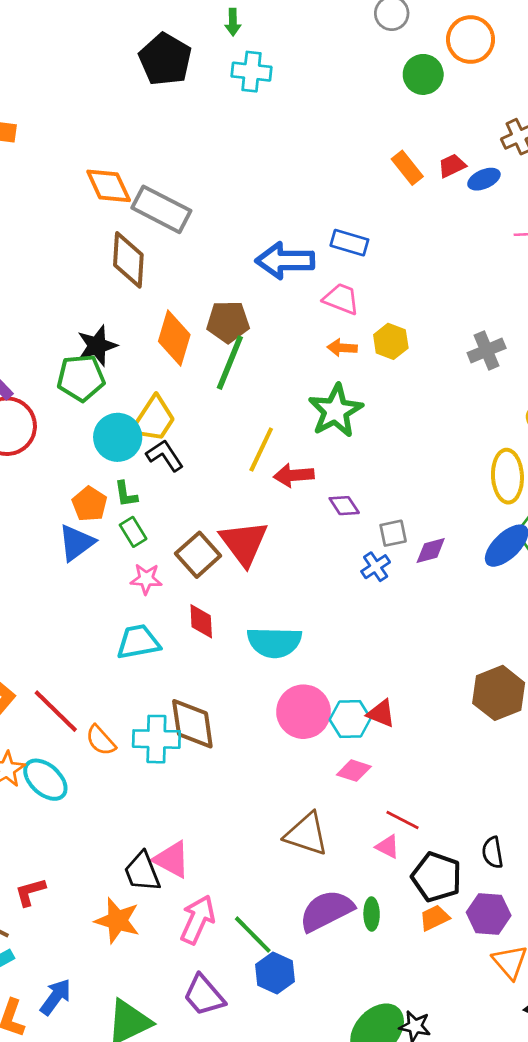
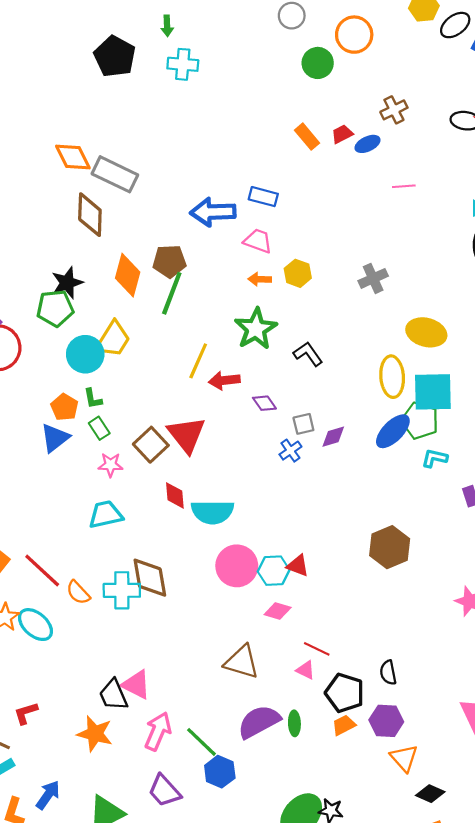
black L-shape: (165, 456) -> (308, 354), moved
red diamond: (201, 621) -> (175, 495), moved

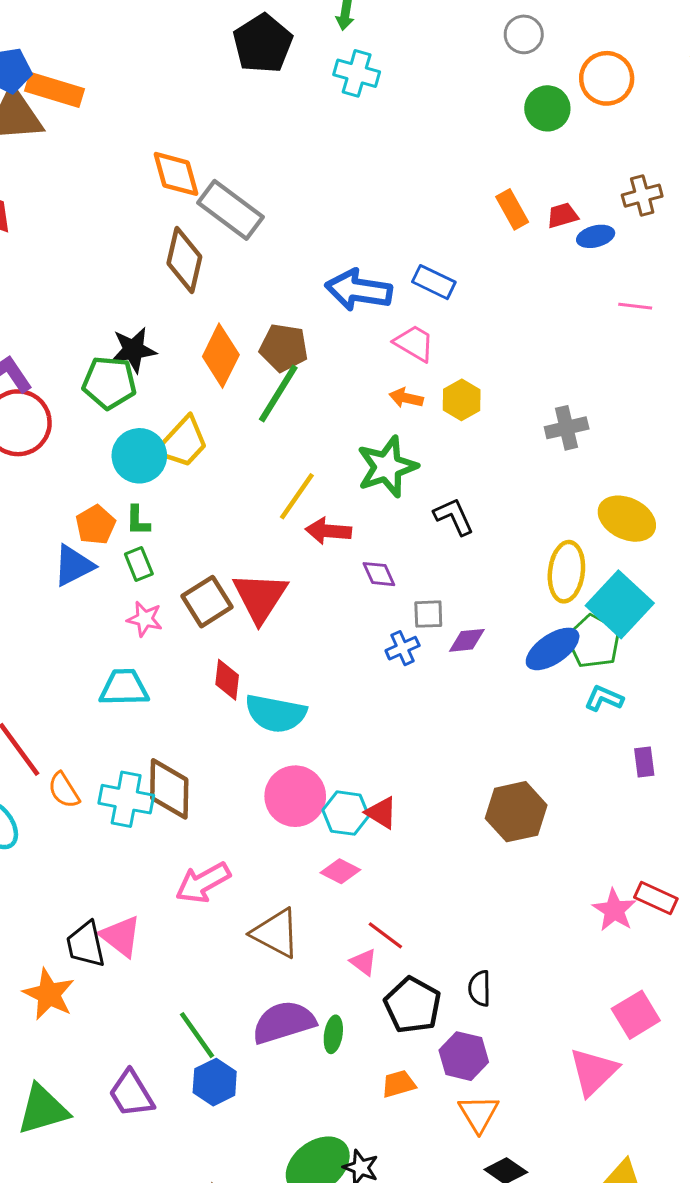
cyan square: (433, 392) -> (620, 604), turned 33
orange trapezoid: (344, 725) -> (399, 1084), moved
pink arrow: (158, 731) -> (203, 883), moved, turned -153

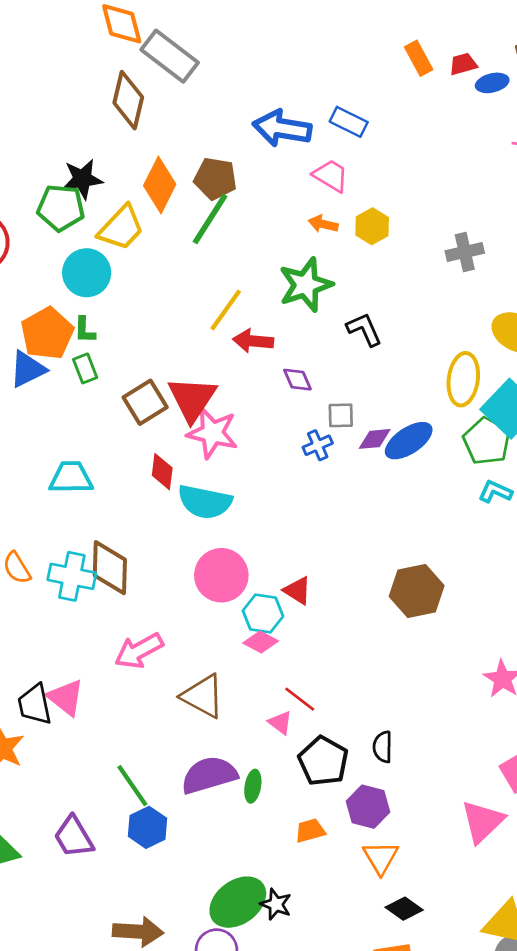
yellow trapezoid: (183, 442) -> (121, 228), moved
orange pentagon: (95, 525) -> (47, 333), size x1.5
pink star: (145, 619) -> (212, 433), moved, size x1.6
blue ellipse: (553, 649) -> (409, 441), moved
cyan hexagon: (346, 813) -> (263, 614), moved

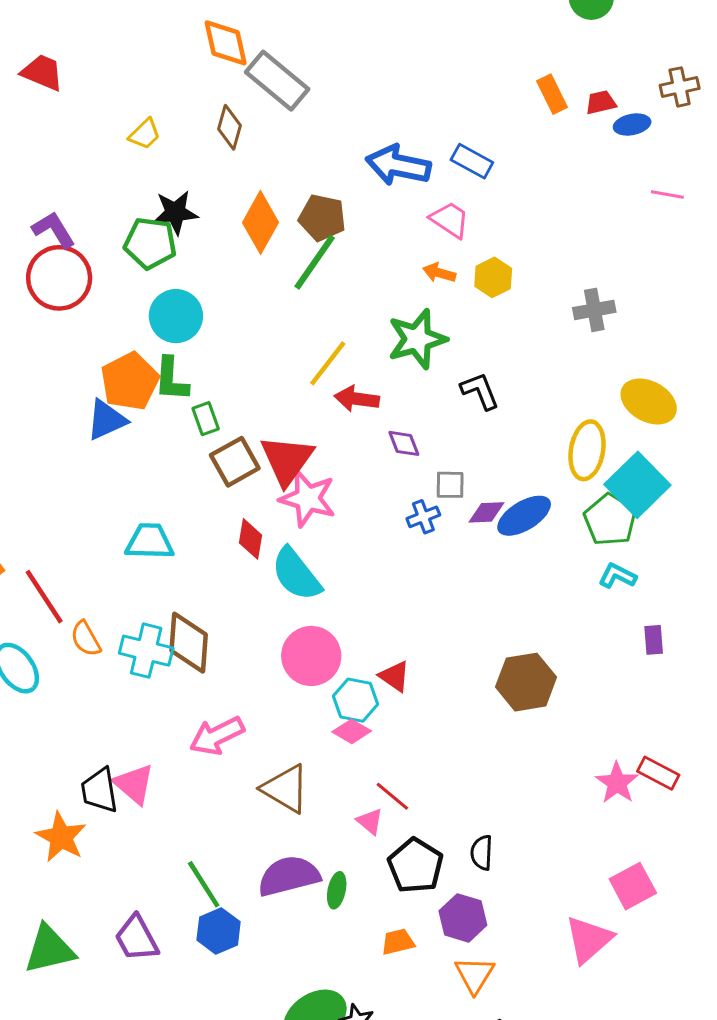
brown diamond: (128, 100) -> (230, 127), size x0.7
yellow trapezoid: (121, 228) -> (145, 134), moved, size x0.6
green L-shape: (85, 330) -> (171, 379), size x1.5
green rectangle: (85, 368) -> (206, 419), moved
cyan semicircle: (205, 502) -> (296, 574), turned 38

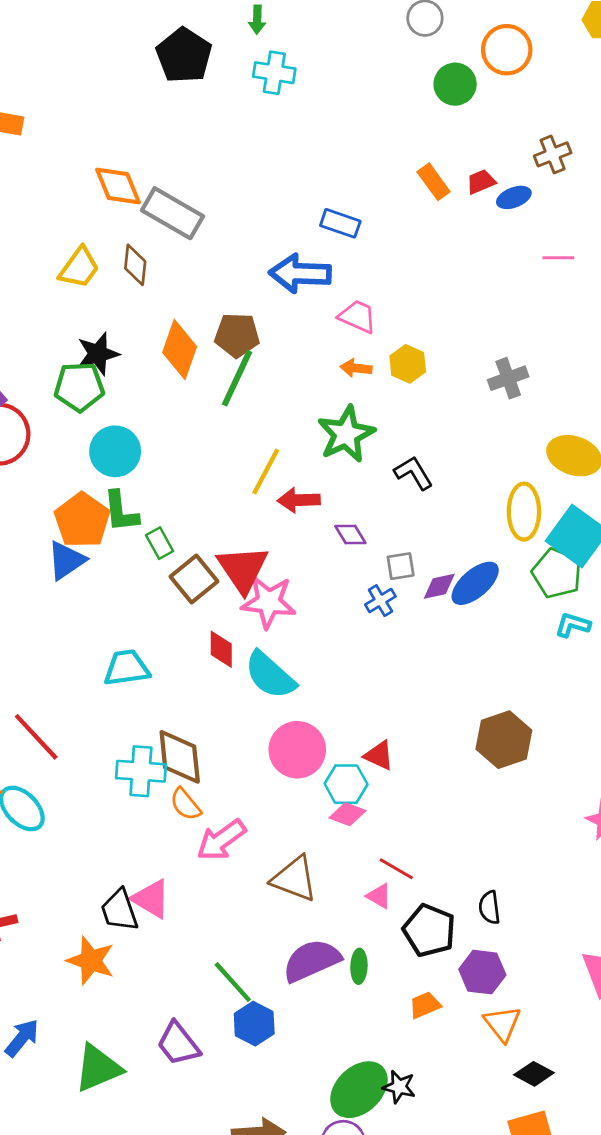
yellow trapezoid: (145, 134) -> (79, 268), moved, size x1.4
blue rectangle: (472, 161) -> (340, 223), moved
orange semicircle: (86, 639) -> (185, 804), moved

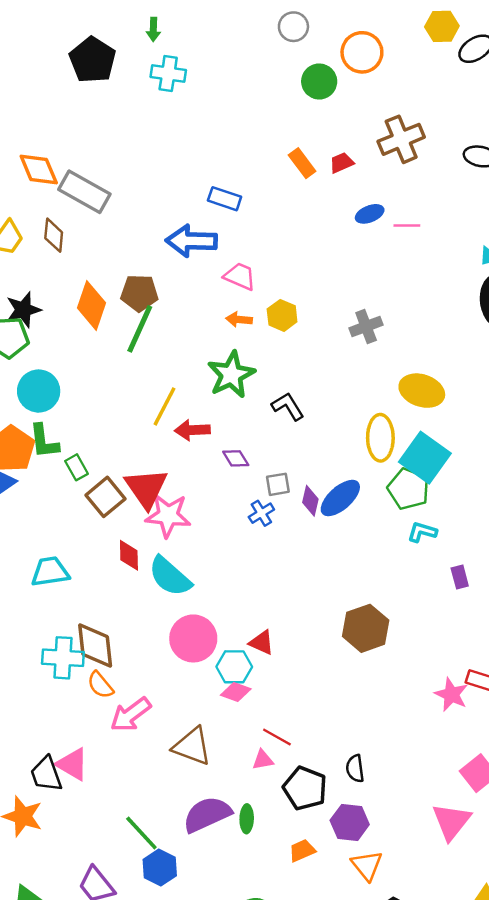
brown cross: (553, 154) -> (401, 139), size x1.5
blue ellipse: (514, 197) -> (370, 214), moved
purple diamond: (439, 586) -> (310, 501), turned -64
pink triangle: (379, 896) -> (263, 760), turned -40

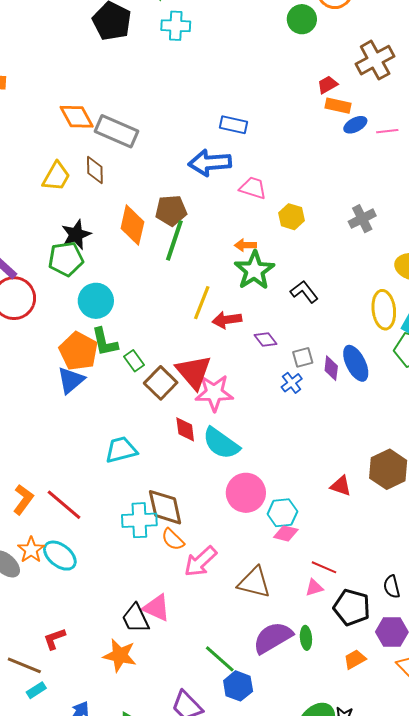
orange rectangle: (302, 163) -> (338, 106), moved, turned -35
orange arrow: (239, 319) -> (245, 245), moved
blue ellipse: (340, 498) -> (356, 363), turned -69
red triangle: (262, 643) -> (341, 486), moved

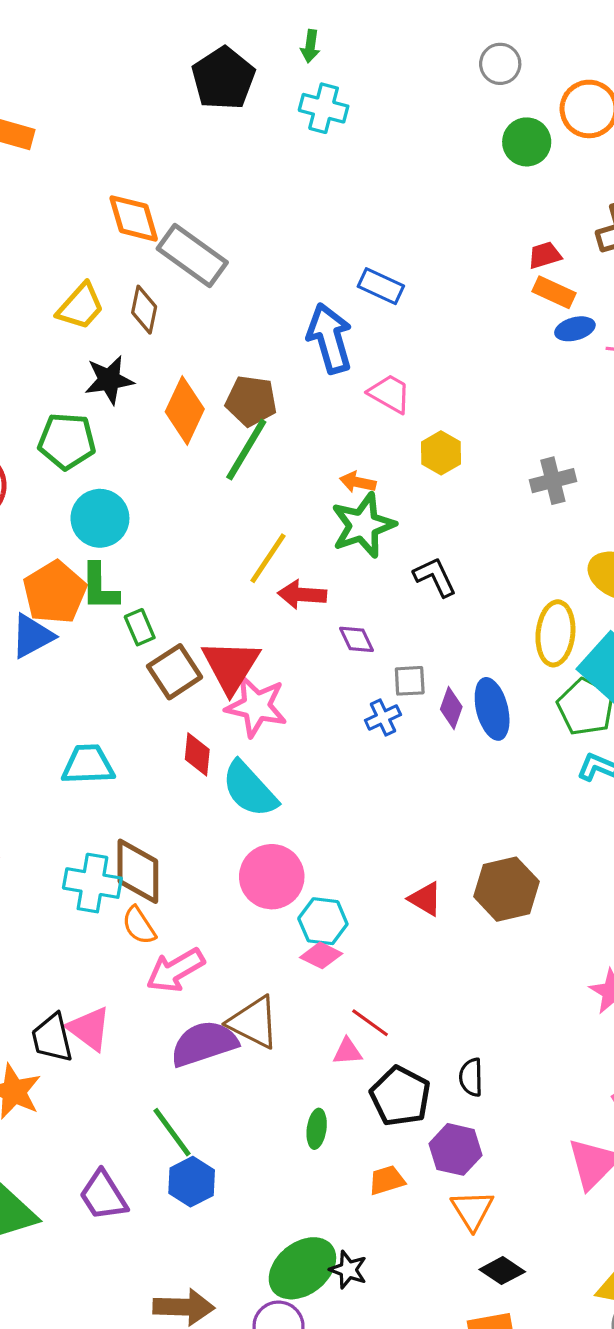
blue arrow: (210, 163) -> (330, 338), turned 66
black star: (76, 235) -> (109, 380), moved
purple semicircle: (273, 638) -> (204, 1044), moved

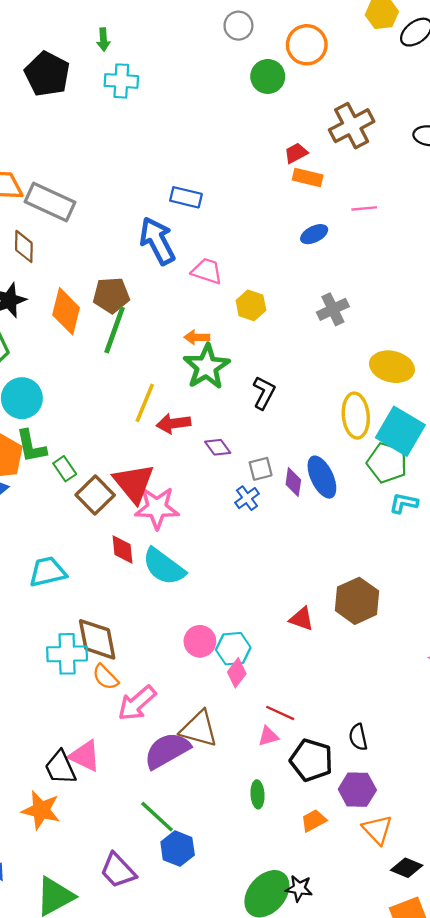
blue ellipse: (575, 329) -> (314, 234), moved
black L-shape: (435, 577) -> (264, 393), turned 64
pink circle: (272, 877) -> (200, 641), moved, size x0.7
pink diamond: (321, 955) -> (237, 673), turned -68

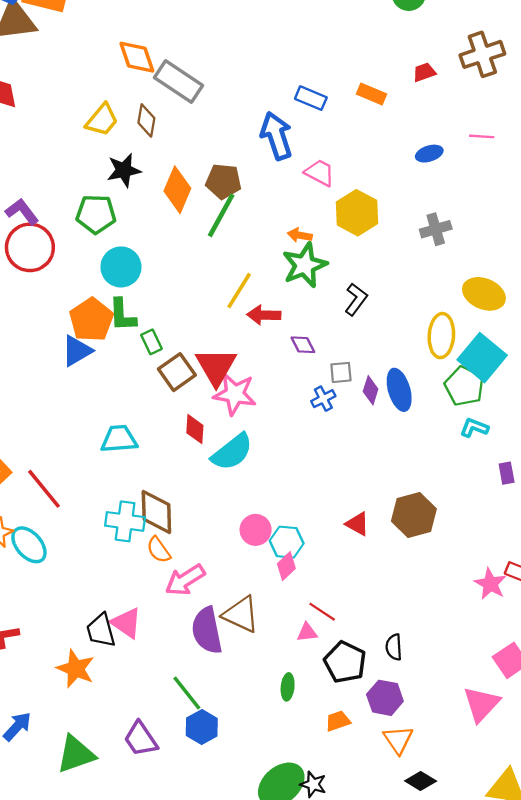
orange rectangle: (308, 178) -> (372, 94), moved
yellow hexagon: (251, 305) -> (357, 213), size x1.5
cyan semicircle: (164, 567) -> (232, 452), turned -84
purple semicircle: (167, 750) -> (207, 630), turned -81

